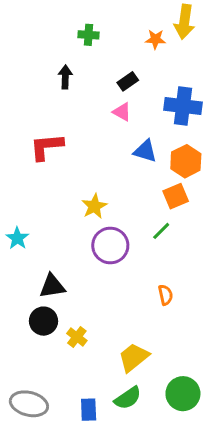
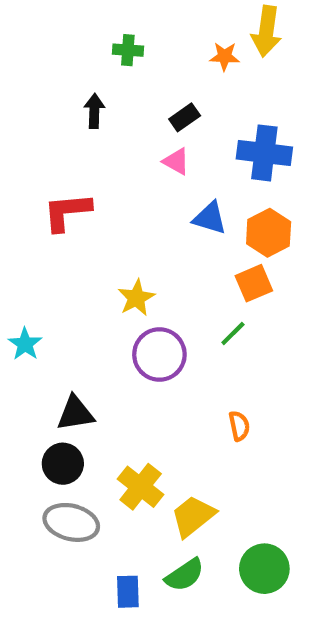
yellow cross: (77, 337) -> (141, 487), moved, size x1.5
gray ellipse: (29, 404) -> (71, 522), moved

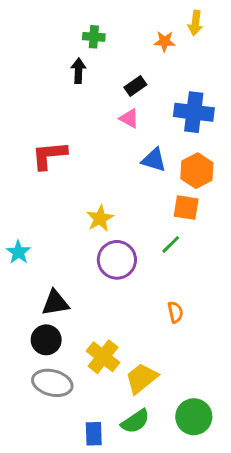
yellow arrow: (266, 31) -> (195, 23), size x0.7
black arrow: (94, 111) -> (78, 71), moved
orange square: (254, 283) -> (186, 208), turned 32

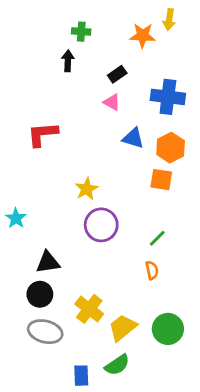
orange star: (165, 41) -> (143, 36), size x1.4
green line: (171, 244) -> (157, 238), moved
green circle: (194, 417) -> (168, 329), moved

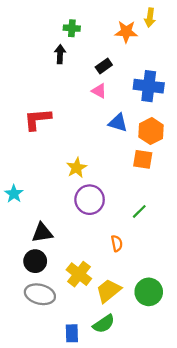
orange semicircle: (152, 270) -> (117, 243), moved

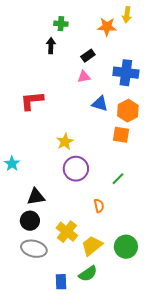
pink triangle: (99, 91) -> (84, 77), turned -40

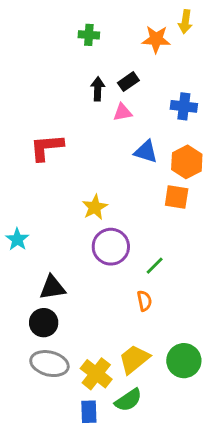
black arrow: (51, 46) -> (98, 89), moved
blue cross: (126, 73) -> (184, 106), size x0.7
green line: (118, 179) -> (155, 266), moved
yellow cross: (67, 232) -> (96, 374), moved

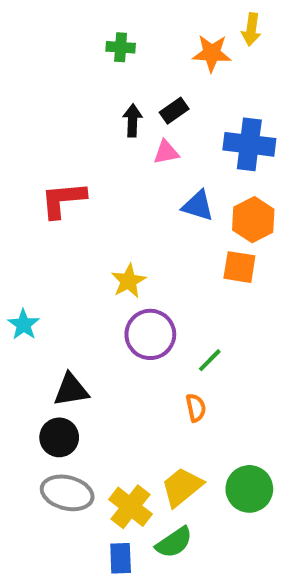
blue cross: (184, 106) -> (249, 144), size x1.4

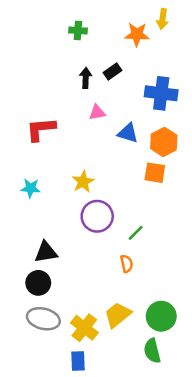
pink triangle: (166, 152) -> (97, 113), moved
cyan star: (24, 325) -> (31, 188), moved, turned -30
green semicircle: (174, 542) -> (152, 351), moved, turned 110

